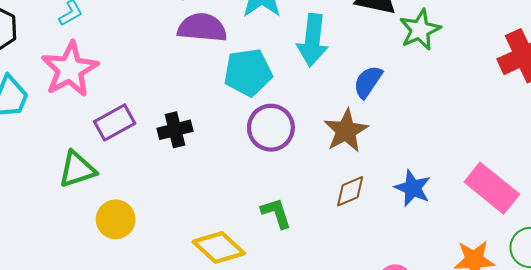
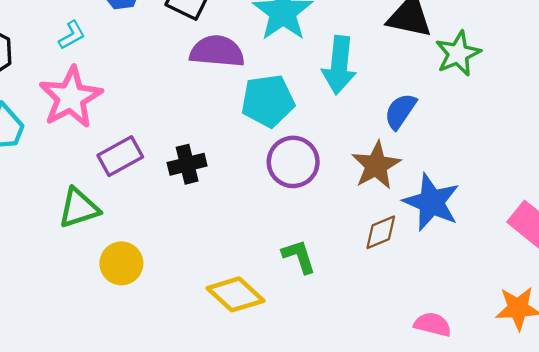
blue star: (413, 188) -> (431, 202), moved, size x1.4

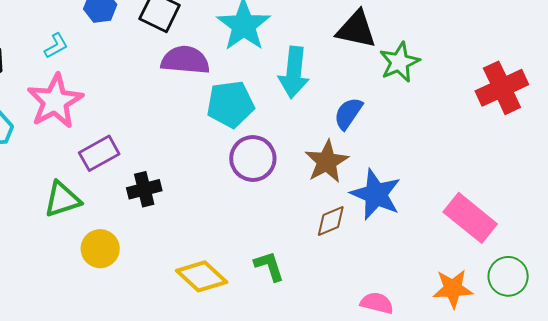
black cross: (187, 164) -> (144, 189), moved
green L-shape: (299, 256) -> (269, 266), moved

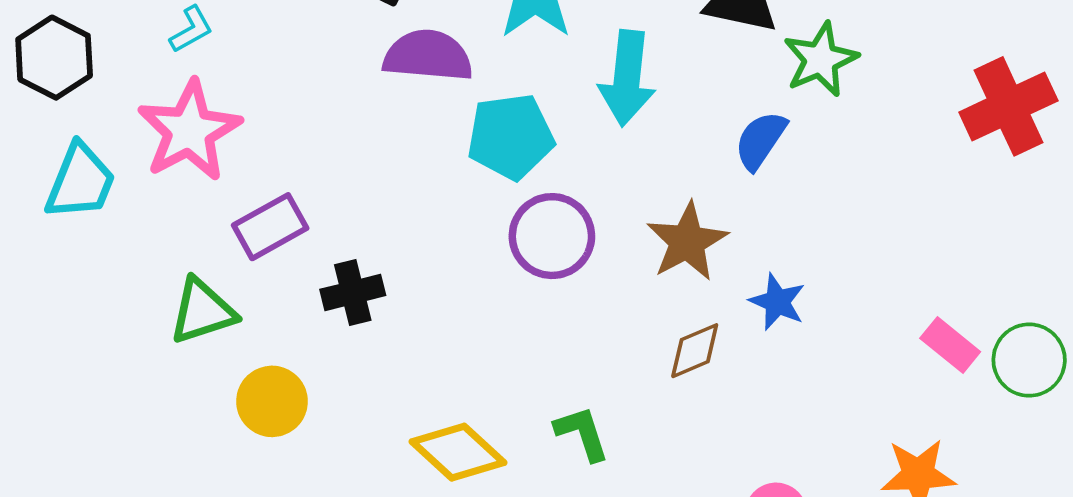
blue semicircle: (348, 113) -> (760, 140), moved
blue star: (376, 194) -> (777, 302), size x0.6
pink rectangle: (470, 218) -> (950, 345), size x0.6
green circle: (508, 276) -> (1029, 360), moved

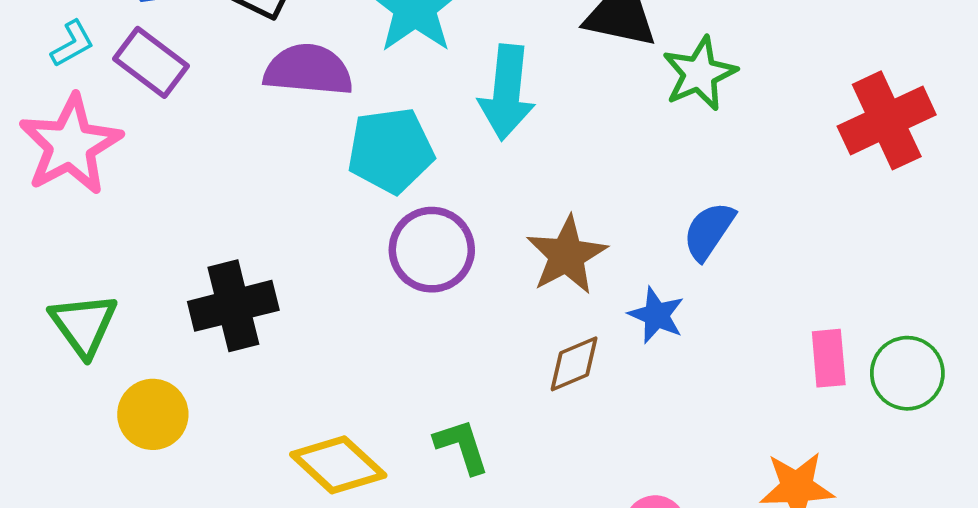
blue semicircle: (760, 140) -> (709, 231), moved
purple rectangle: (270, 227) -> (151, 62), moved, turned 66
black cross: (353, 292) -> (233, 306), size x1.4
green triangle: (202, 311) -> (84, 325), turned -48
pink rectangle: (950, 345) -> (829, 358), turned 46

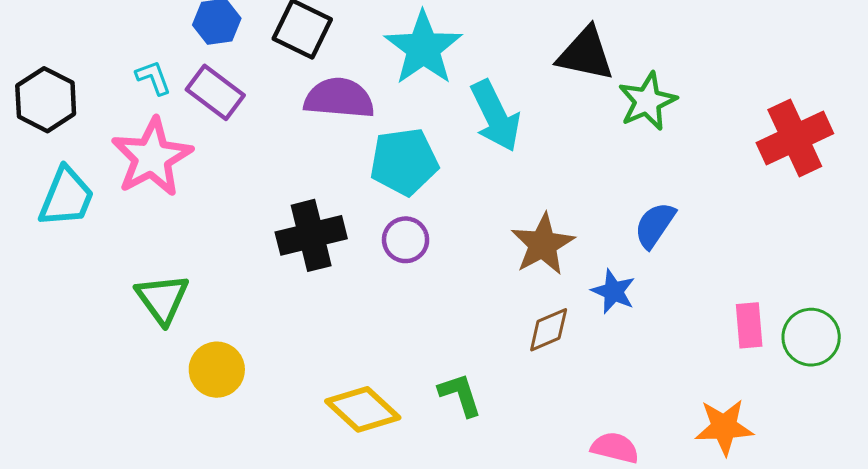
cyan L-shape: (72, 44) -> (153, 78), turned -81
cyan arrow: (507, 92) -> (495, 116), turned -32
purple circle: (432, 250) -> (406, 240), moved, size x0.7
black cross: (233, 306) -> (311, 235), moved

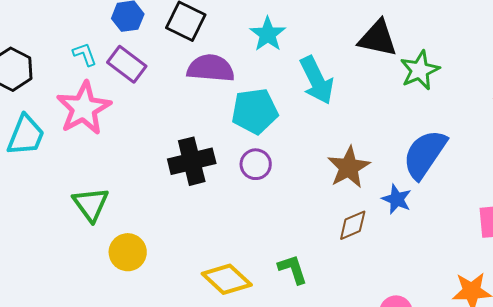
cyan star: (423, 48) -> (268, 34), size x0.7
blue semicircle: (655, 225) -> (425, 154), size x1.6

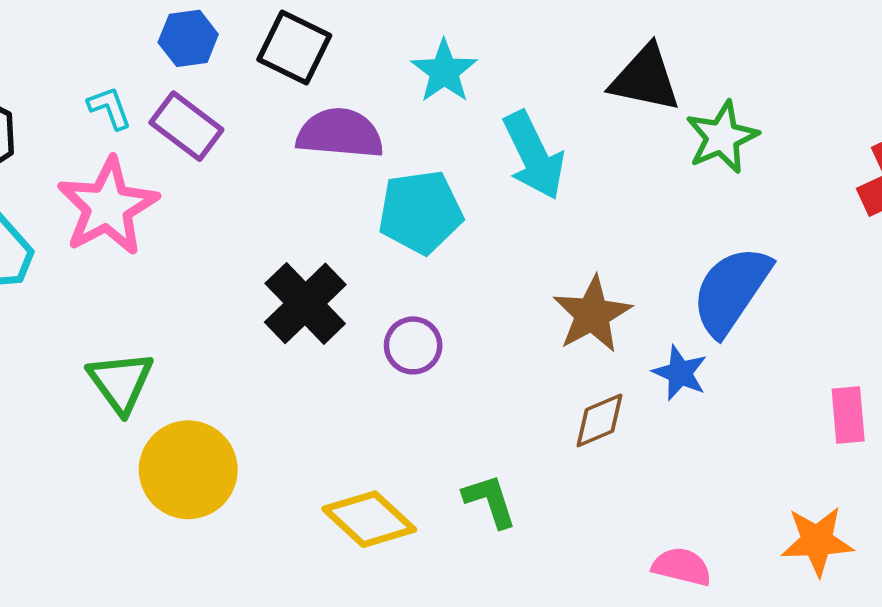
black cross: (192, 161) -> (305, 303), turned -30
purple circle: (256, 164) -> (413, 345), moved
yellow circle: (128, 252) -> (188, 470), size x1.4

